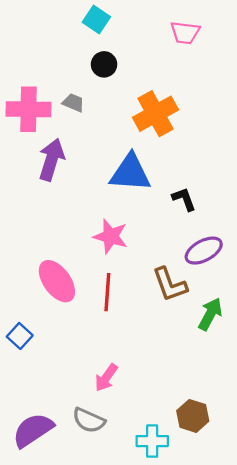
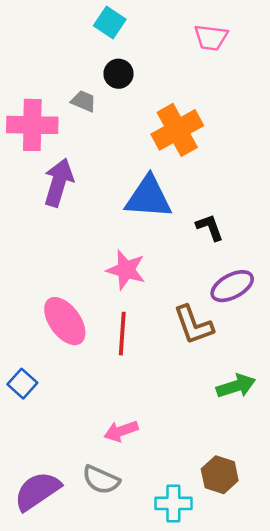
gray trapezoid: (73, 103) -> (84, 101), moved
green arrow: (210, 314) -> (236, 386), moved, turned 44
pink arrow: (106, 378) -> (121, 431), turned 36

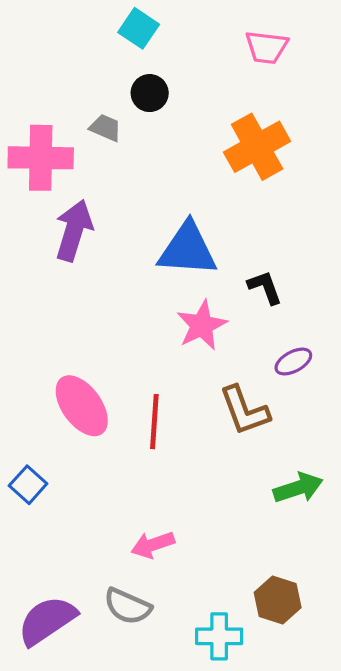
orange cross: (177, 130) -> (257, 147), moved
pink star: (126, 270) -> (202, 325), moved, turned 30
purple ellipse: (232, 286) -> (293, 362), size x0.7

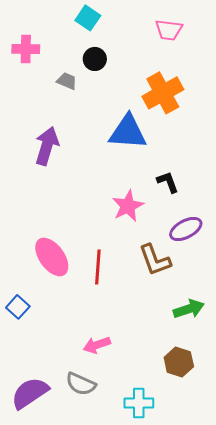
pink cross: (41, 158) -> (26, 49), moved, size x0.7
blue triangle: (188, 249) -> (128, 132), moved
purple ellipse: (293, 362) -> (186, 229), size x1.4
brown hexagon: (278, 600) -> (179, 362), moved

